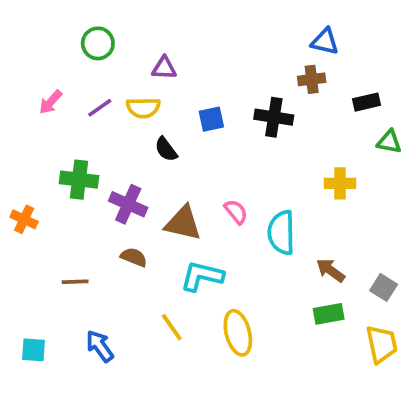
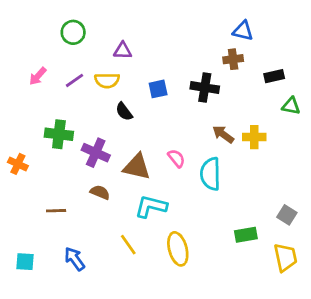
brown arrow: (331, 270) -> (223, 134), moved

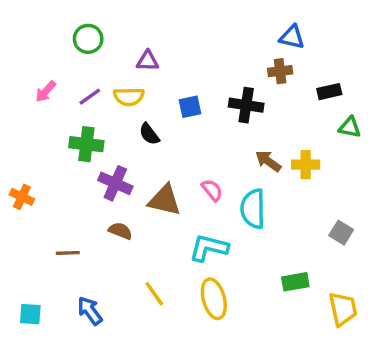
green cross: (59, 134) -> (86, 144), moved
cyan L-shape: (151, 206) -> (209, 248), moved
gray square: (287, 215) -> (341, 233), moved

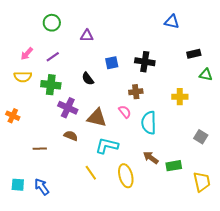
brown cross: (280, 71) -> (136, 92), moved
yellow semicircle: (129, 97) -> (23, 77), moved
brown arrow: (268, 161) -> (151, 158), moved
cyan L-shape: (209, 248) -> (107, 146), moved
blue arrow: (90, 311) -> (42, 187), moved

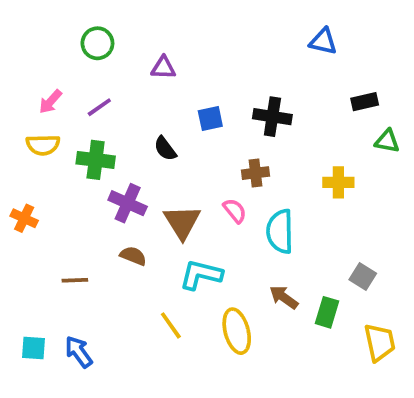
brown triangle: (97, 118) -> (182, 222), turned 45
gray square: (201, 137) -> (363, 277), moved
green rectangle: (174, 166) -> (327, 312), turned -63

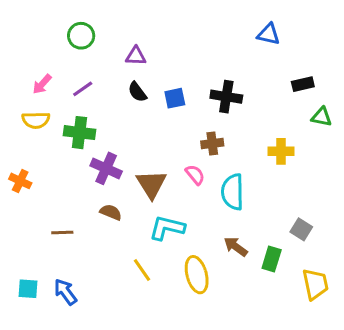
black semicircle: (165, 149) -> (137, 92), moved

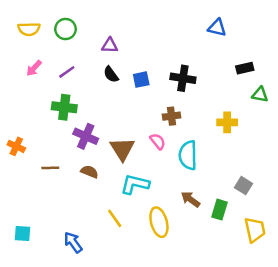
yellow semicircle: (36, 120) -> (29, 29), moved
brown line: (62, 232) -> (50, 168), moved
blue arrow: (65, 292) -> (73, 242), moved

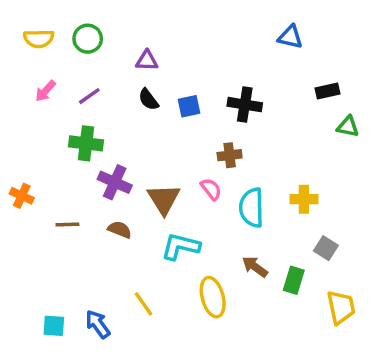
yellow cross: (227, 122) -> (304, 199), moved
yellow line: (115, 218) -> (143, 304), moved
cyan square: (23, 233) -> (54, 326), moved

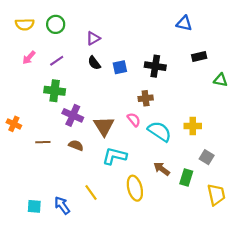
purple triangle: (147, 61) -> (93, 38), turned -32
black rectangle: (328, 91) -> (199, 56), moved
cyan semicircle: (252, 208) -> (160, 131), turned 125

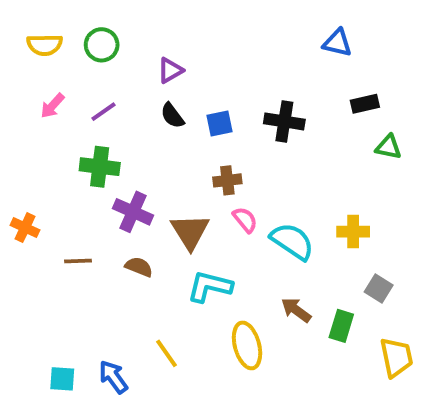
green triangle: (221, 80) -> (388, 147), moved
brown cross: (146, 98) -> (227, 180), moved

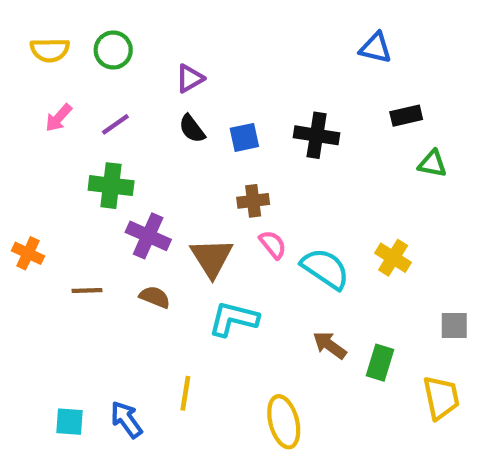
yellow cross: (353, 232) -> (393, 258), turned 32
gray square: (379, 288) -> (454, 325), moved, turned -32
yellow ellipse: (247, 345) -> (284, 422), moved
yellow line: (166, 353) -> (185, 393), turned 44

